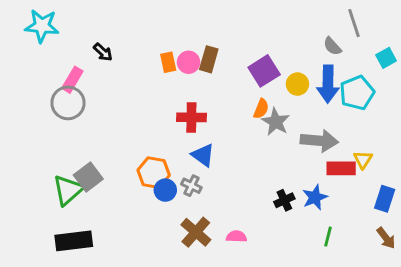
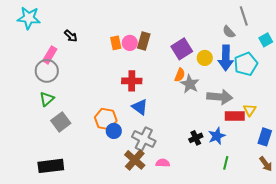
gray cross: (191, 186) -> (144, 139), moved, size x1.6
green triangle: (68, 190) -> (47, 99), moved, size x0.7

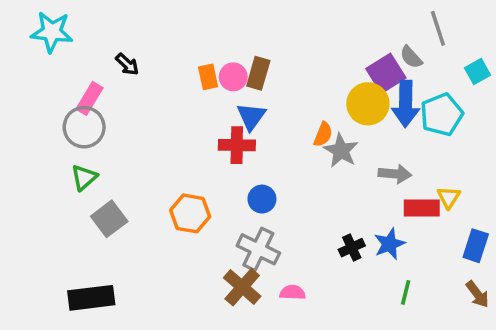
purple square: (182, 49) -> (386, 73), moved
yellow circle: (205, 58) -> (368, 104), size x1.5
gray arrow: (220, 97) -> (395, 174), size x0.7
blue triangle: (140, 107) -> (251, 116), moved, turned 30
blue circle: (114, 131) -> (262, 199), moved

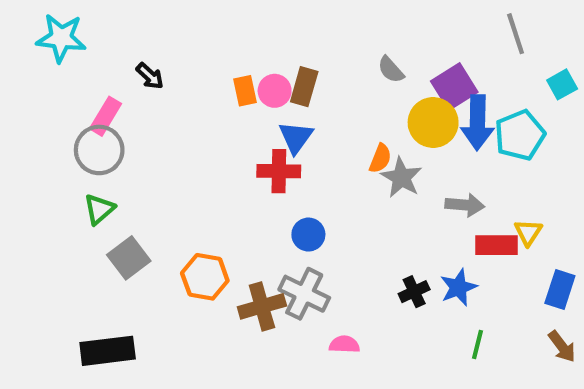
gray semicircle: (411, 57) -> (391, 70), moved
orange hexagon: (190, 213) -> (205, 277), moved
brown cross: (242, 287) -> (262, 306), moved, turned 33

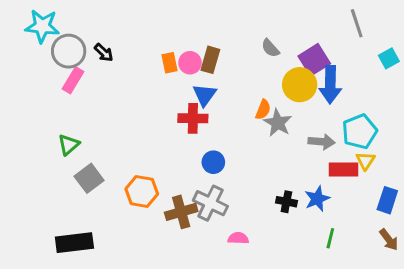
cyan pentagon: (520, 135) -> (360, 131), moved
gray circle: (99, 150) -> (69, 51), moved
black cross: (414, 292) -> (286, 202), turned 36

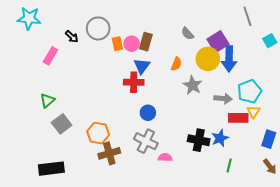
gray circle: (69, 51) -> (98, 28), moved
orange semicircle: (263, 110) -> (176, 64), moved
black cross: (286, 202) -> (199, 140), size x1.5
brown cross: (181, 212) -> (109, 153), moved
pink semicircle: (238, 238) -> (165, 157), moved

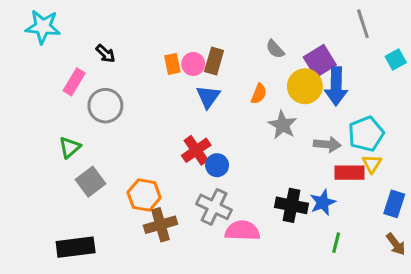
gray circle: (98, 28) -> (105, 106), moved
red cross: (134, 82) -> (196, 150), moved, turned -36
pink semicircle: (165, 157) -> (242, 231), size x1.6

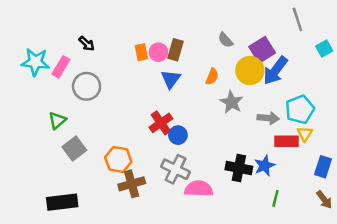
cyan star: (43, 27) -> (35, 62), moved
blue arrow: (336, 86) -> (275, 70), turned 36

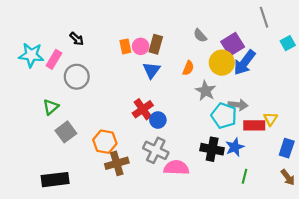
cyan pentagon: (300, 109) -> (224, 116), moved, turned -30

